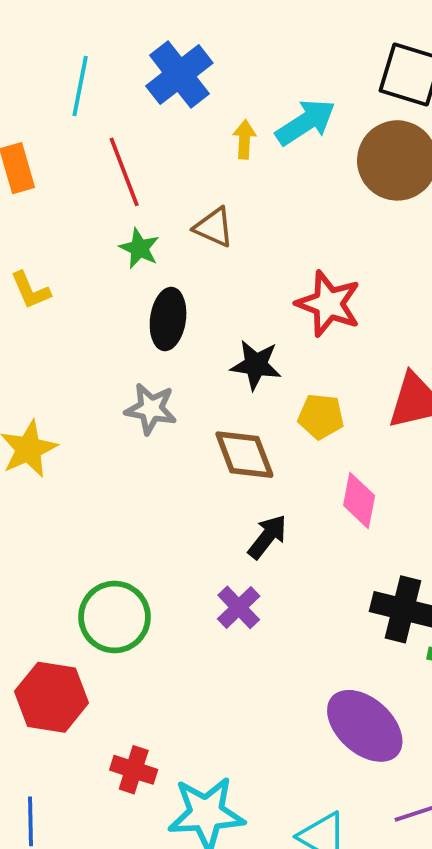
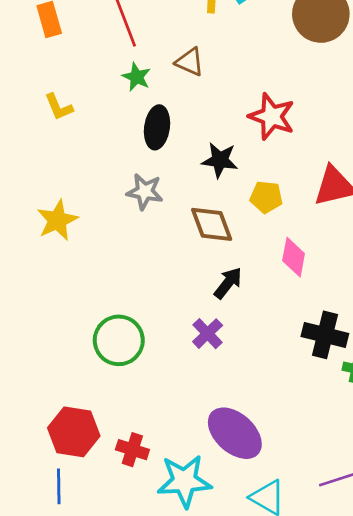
red hexagon: (51, 697) -> (74, 432), moved
purple ellipse: (365, 726) -> (235, 433), moved

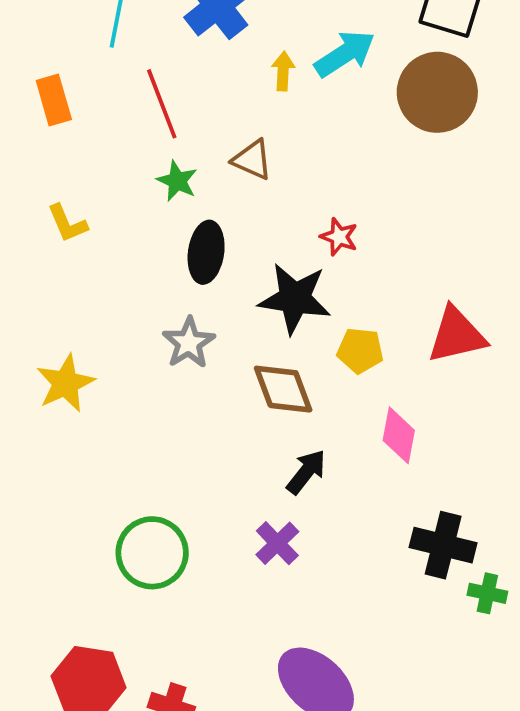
red star: (272, 116) -> (339, 237), moved, size x0.6
black star: (220, 160) -> (295, 298), size x1.4
gray star: (145, 192) -> (189, 343), turned 30

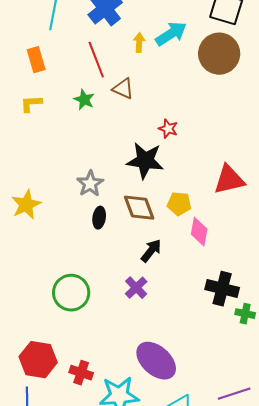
orange rectangle: (54, 100) -> (36, 60), moved
red line: (162, 104) -> (96, 60), moved
yellow L-shape: (67, 223) -> (31, 104), moved, turned 110
black ellipse: (206, 252) -> (99, 218), moved, size x0.7
yellow pentagon: (360, 351) -> (179, 204), moved

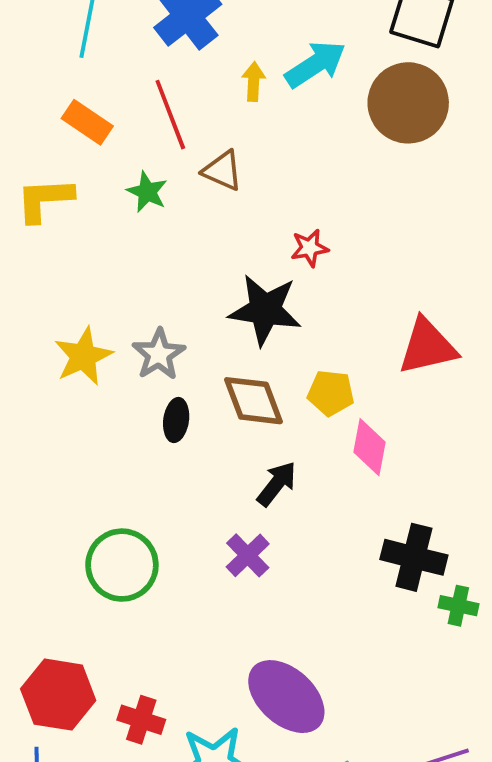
orange rectangle: (36, 60) -> (87, 122), moved, turned -40
yellow L-shape: (31, 104) -> (45, 200), size x1.4
red star: (168, 129) -> (310, 248), turned -30
yellow star: (26, 205) -> (83, 356), moved

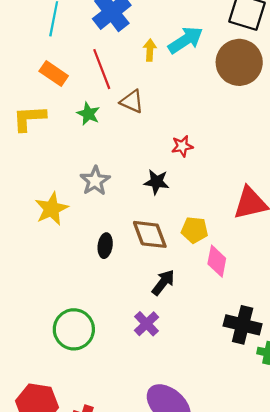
black star: (265, 310) -> (157, 182), size x0.6
gray star: (159, 354) -> (95, 181), moved

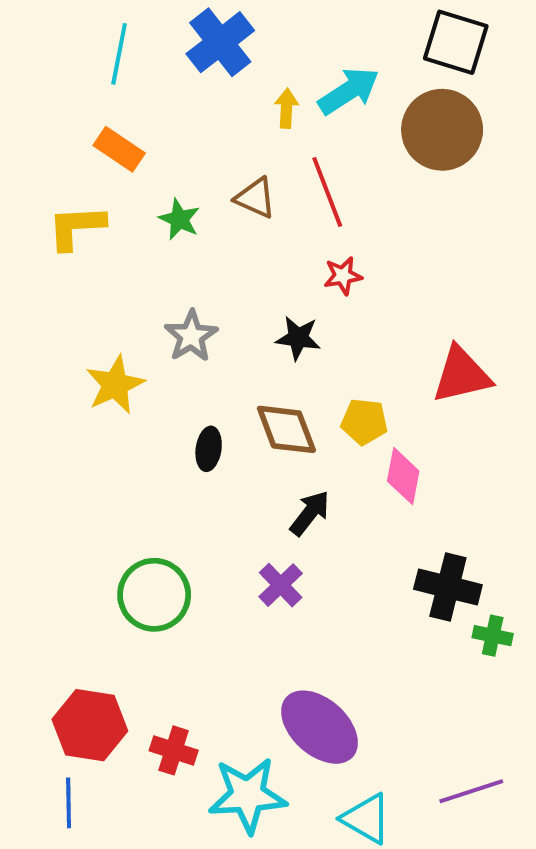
red line: (102, 69) -> (327, 192), moved

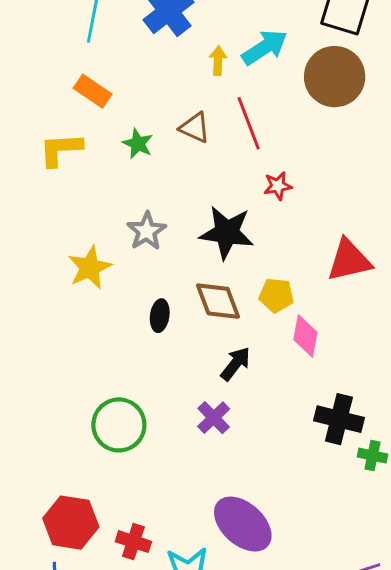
red star: (343, 276) -> (278, 186), moved
black star: (298, 338) -> (227, 233), size x1.6

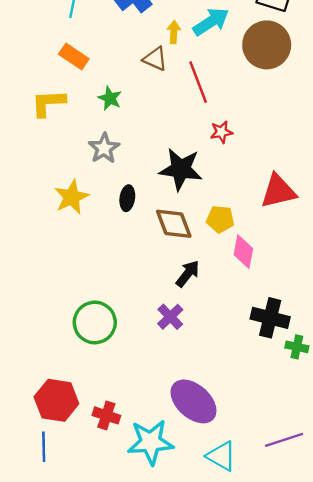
brown triangle: (195, 128) -> (155, 59), moved
gray star: (147, 231) -> (104, 148), moved
black ellipse: (160, 316) -> (127, 198), moved

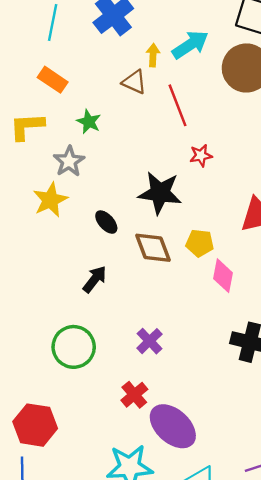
gray star: (104, 148) -> (69, 161), moved
yellow star: (72, 197) -> (50, 200), moved
black ellipse: (127, 198) -> (106, 222), turned -50
black arrow: (188, 274) -> (95, 279), moved
red cross: (106, 415) -> (134, 395), moved, turned 32

